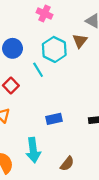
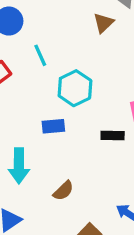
cyan hexagon: (54, 49) -> (75, 88), moved

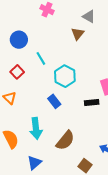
blue rectangle: (53, 126) -> (54, 101), turned 64
brown semicircle: (63, 191) -> (65, 140), size x1.5

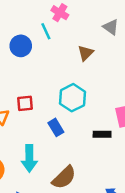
brown triangle: (78, 34) -> (86, 53), moved
cyan line: (41, 58) -> (46, 31), moved
red square: (17, 72) -> (25, 103), moved, turned 32

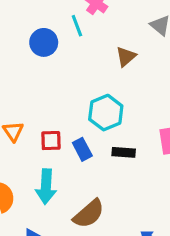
red square: (25, 103) -> (51, 141), moved
black rectangle: (102, 134) -> (124, 152), moved

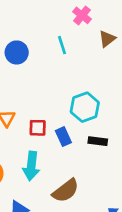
cyan line: (77, 26) -> (62, 45), moved
blue circle: (44, 42) -> (17, 52), moved
brown triangle: (126, 56) -> (107, 39), moved

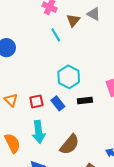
cyan line: (62, 45) -> (56, 35), moved

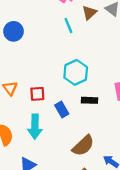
blue rectangle: (58, 103) -> (62, 110), moved
brown semicircle: (70, 144) -> (83, 146), moved

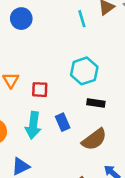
blue rectangle: (62, 110) -> (63, 122), moved
brown semicircle: (83, 146) -> (94, 139), moved

